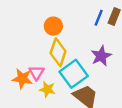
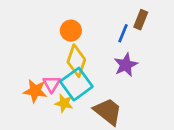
blue line: (99, 18) -> (123, 33), moved
cyan square: (74, 74) -> (76, 84), moved

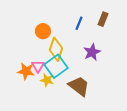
orange circle: (71, 31) -> (43, 31), moved
blue line: (123, 33) -> (79, 23), moved

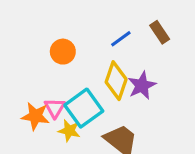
brown rectangle: (103, 19) -> (160, 32), turned -56
blue line: (79, 23) -> (121, 39), turned 32
yellow diamond: (56, 49) -> (116, 81), moved

